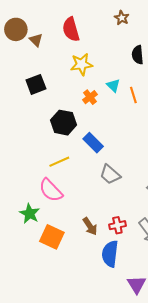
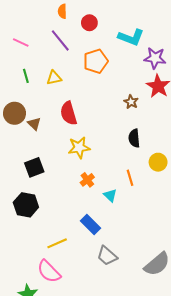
brown star: (122, 18) -> (131, 102), moved
cyan triangle: (113, 85) -> (110, 195), moved
black hexagon: (64, 123) -> (26, 205), moved

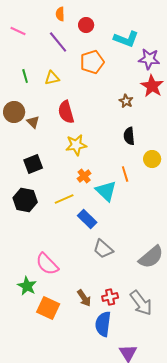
pink line: (21, 43) -> (18, 31), moved
cyan triangle: (110, 195) -> (106, 191), size x1.6
yellow line: (57, 243) -> (64, 199), moved

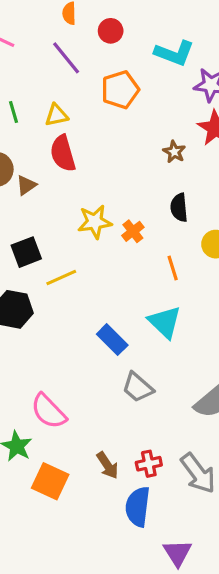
red semicircle: (66, 112) -> (63, 153), moved
brown triangle: (33, 122) -> (26, 185), turned 40
orange cross: (84, 176) -> (133, 231), moved
cyan triangle: (106, 191) -> (165, 322), moved
yellow line: (64, 199) -> (61, 278), moved

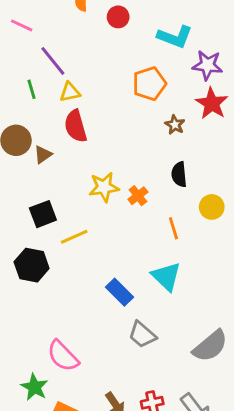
purple line: (66, 58) -> (53, 61), moved
orange pentagon: (120, 90) -> (149, 84), moved

